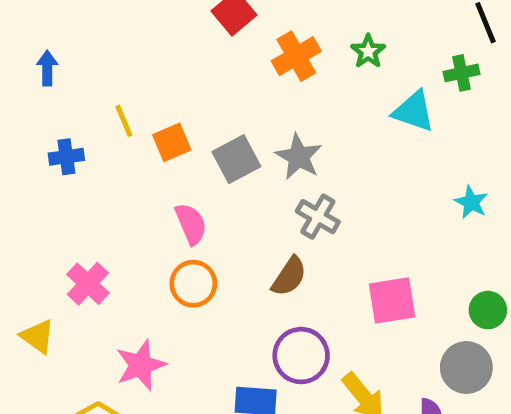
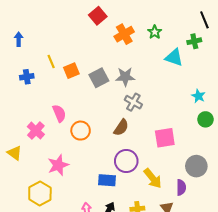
gray star: (299, 157) -> (125, 77), turned -30
pink semicircle: (191, 224) -> (59, 113), moved
green circle: (488, 310) -> (205, 119), moved

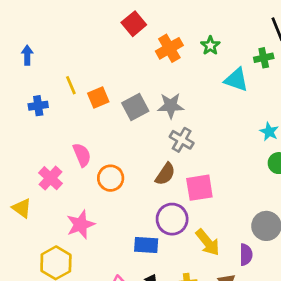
pink square: (165, 138) -> (199, 188), moved

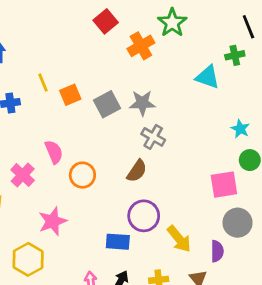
green star: (210, 46) -> (172, 23), moved, size x1.5
pink square: (199, 188) -> (224, 185), moved

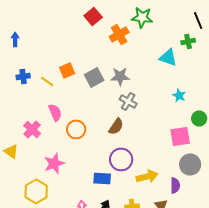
green star: (172, 23) -> (142, 17), turned -30
yellow line: (43, 83) -> (47, 81), moved, turned -32
cyan star: (240, 129) -> (179, 95), moved
yellow arrow: (179, 239) -> (147, 176), turned -65

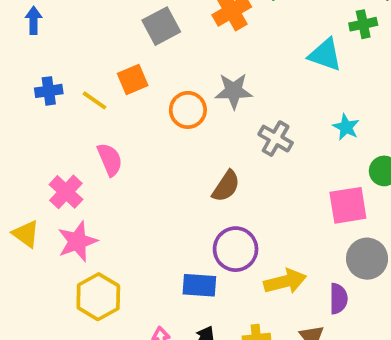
gray square: (94, 77) -> (161, 26), moved
gray cross: (128, 101) -> (276, 139), moved
orange circle: (76, 129) -> (188, 110), moved
pink star: (54, 163) -> (77, 241), moved
yellow hexagon: (36, 191) -> (98, 297), moved

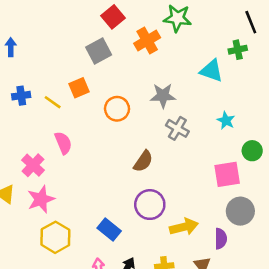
gray star: (234, 91) -> (163, 96), moved
blue rectangle: (199, 285) -> (109, 229), moved, turned 35

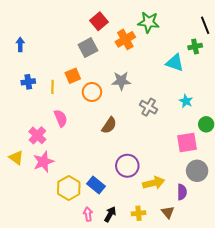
gray star: (163, 96) -> (121, 81), moved
yellow line: (53, 102) -> (53, 87), turned 56
orange circle: (117, 109) -> (92, 92), moved
brown semicircle: (143, 161) -> (109, 125), moved
yellow hexagon: (55, 237) -> (69, 188), moved

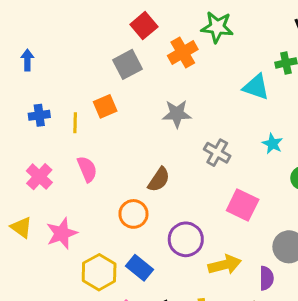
orange circle: (92, 92) -> (133, 214), moved
pink cross: (37, 135) -> (39, 177), moved
pink square: (187, 142) -> (243, 205), moved, turned 35

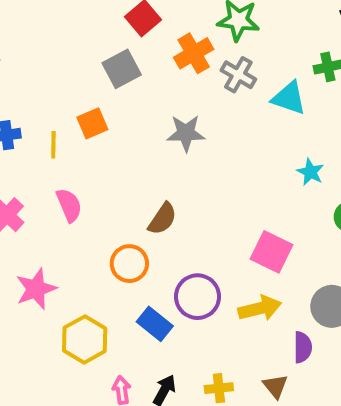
gray cross: (217, 153) -> (238, 75), moved
yellow arrow: (225, 265) -> (260, 308), moved
blue rectangle: (139, 268) -> (155, 324), moved

